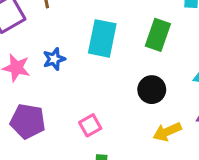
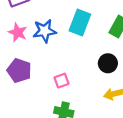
blue star: (54, 59) -> (45, 31), size x1.5

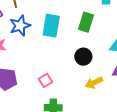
blue star: (45, 31) -> (20, 26), moved

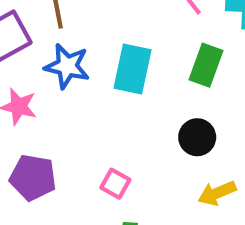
blue star: (20, 26) -> (67, 66), turned 30
pink square: (45, 80) -> (115, 184), turned -32

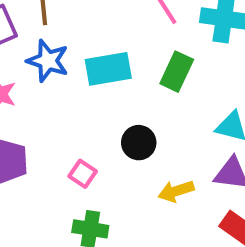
cyan rectangle: (133, 69) -> (108, 69), turned 63
black circle: (197, 137) -> (139, 143), moved

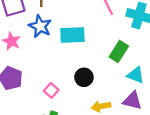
green rectangle: (177, 72) -> (119, 52), moved

